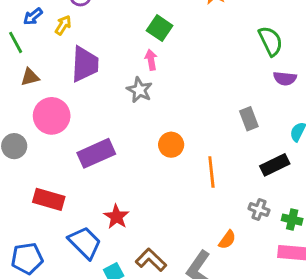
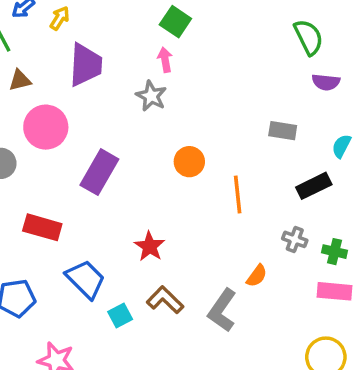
gray rectangle: (249, 119) -> (283, 131), turned -60
purple rectangle: (96, 153) -> (99, 172), turned -36
red star: (116, 217) -> (150, 246), moved

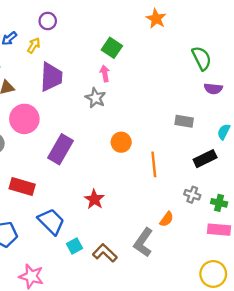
brown L-shape: (165, 300) -> (105, 253), moved

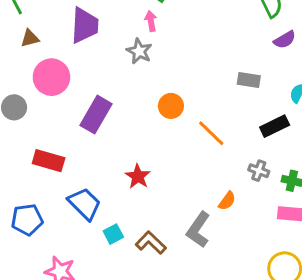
purple semicircle: (213, 89) -> (285, 40), turned -36
orange line: (154, 164) -> (211, 133), turned -40

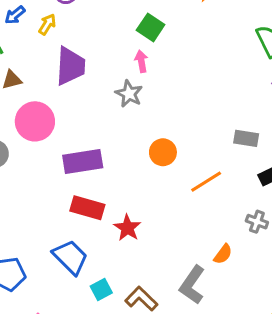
gray rectangle: (249, 80) -> (246, 138), moved
purple rectangle: (96, 115) -> (83, 162), turned 51
orange line: (211, 133) -> (206, 182), turned -76
red rectangle: (49, 161) -> (87, 208), moved

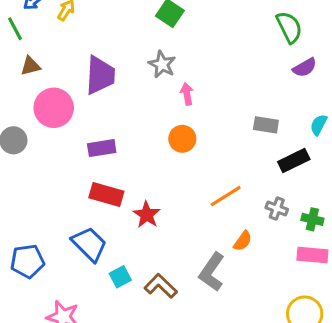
pink arrow: (141, 61) -> (187, 94), moved
purple trapezoid: (70, 66) -> (100, 75), moved
gray star: (129, 94) -> (162, 64), moved
purple rectangle: (83, 162) -> (102, 148), size x0.7
orange line: (206, 182) -> (226, 196), moved

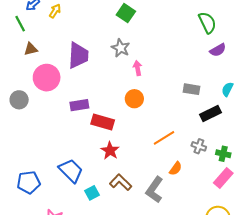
red rectangle: (106, 195) -> (103, 122), moved
pink rectangle: (312, 255) -> (223, 178), turned -54
brown L-shape: (161, 286) -> (121, 182), moved

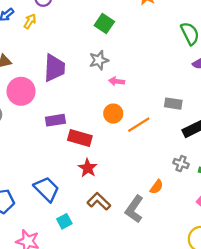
gray star: (121, 48) -> (99, 60), turned 30
pink arrow: (138, 68) -> (117, 81), turned -72
orange line: (164, 138) -> (139, 125), moved
cyan square: (92, 193) -> (64, 221), moved

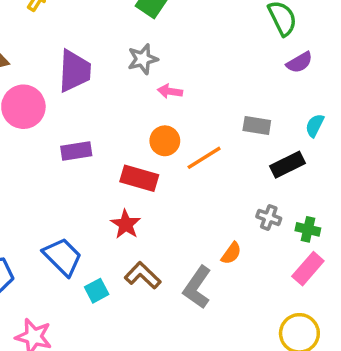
red rectangle: (80, 138) -> (139, 178), moved
cyan square: (64, 221) -> (97, 291), moved

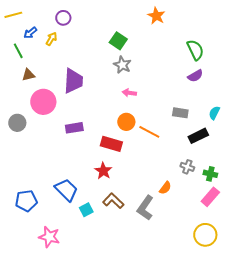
gray star: (143, 59) -> (122, 65), moved, turned -30
purple semicircle: (299, 62) -> (195, 76), moved
orange line: (204, 158) -> (149, 132), turned 60

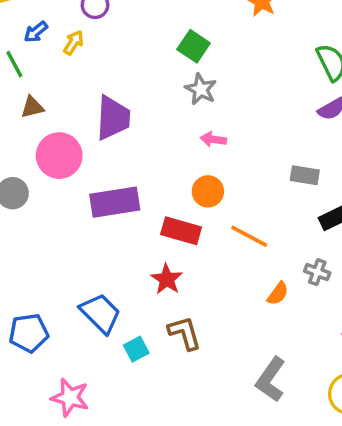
purple rectangle: (74, 128) -> (115, 202), size x1.5
orange line: (149, 132) -> (249, 236), moved
orange semicircle: (165, 188) -> (278, 294), moved
brown L-shape: (113, 201) -> (185, 333), turned 30
gray L-shape: (145, 208) -> (271, 380), moved

